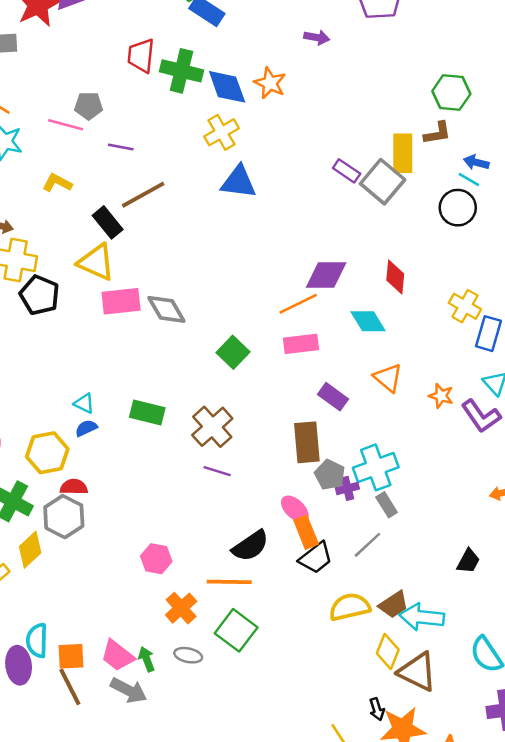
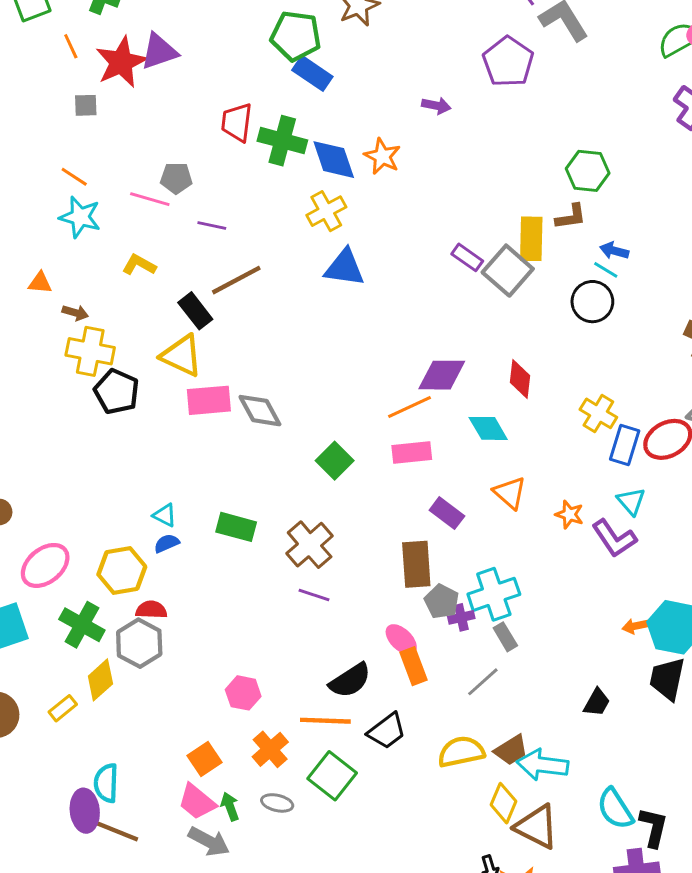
black trapezoid: (316, 558) -> (387, 731), moved
orange square: (71, 656) -> (205, 759), moved, turned -32
brown line: (70, 687) -> (117, 831), moved, turned -42

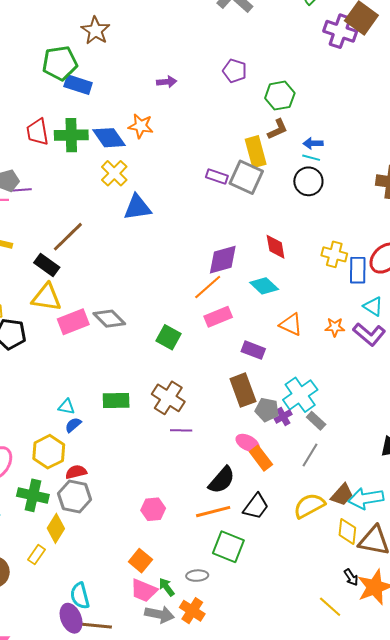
purple pentagon: (508, 62) -> (235, 71), moved, size x0.7
purple line: (212, 225) -> (22, 190), moved
orange cross: (270, 749) -> (192, 611), moved

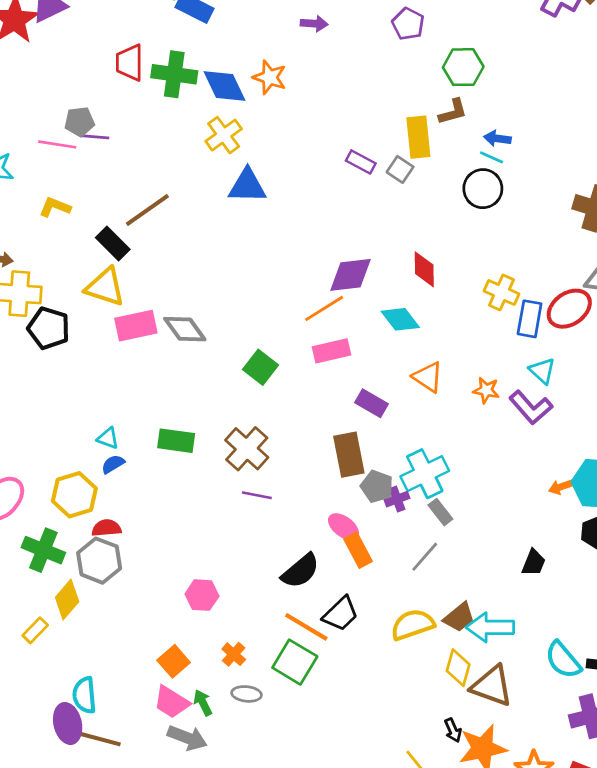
gray square: (246, 177) -> (400, 169), size x0.6
orange line: (213, 512) -> (306, 627), moved, turned 36
orange cross: (192, 611) -> (234, 654), moved, size x0.7

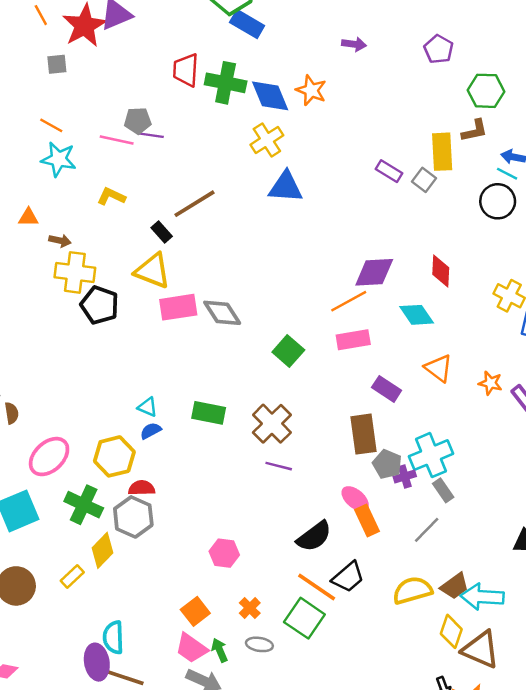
black rectangle: (113, 243) -> (162, 232), size x0.7

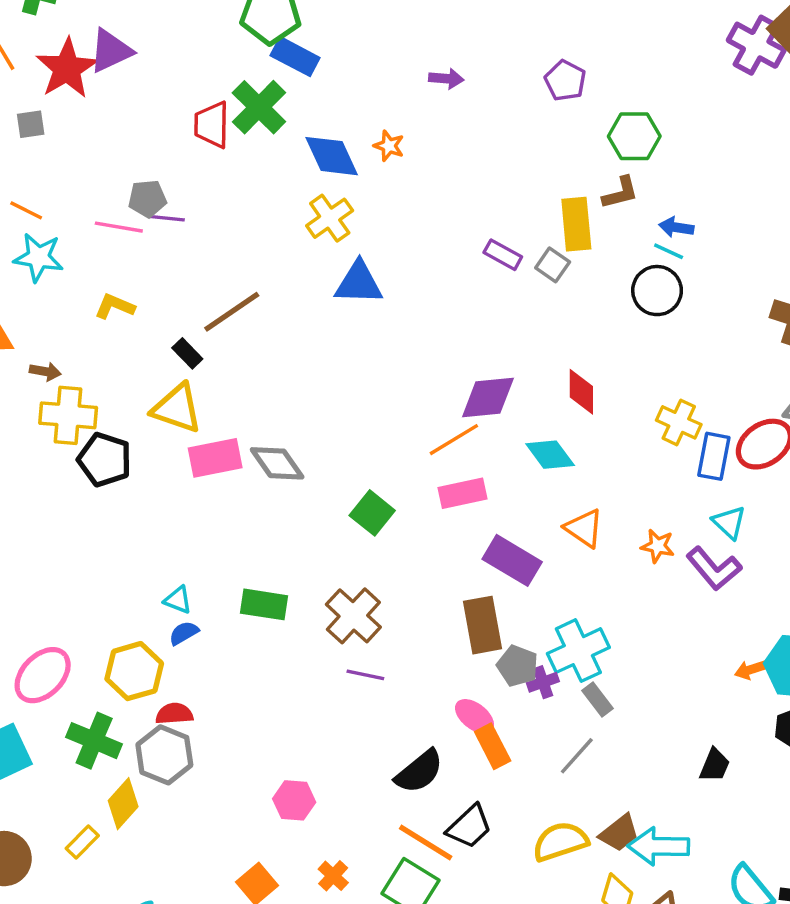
green cross: (226, 83) -> (259, 107), moved, turned 36
orange star: (311, 90) -> (389, 146), size x0.7
purple rectangle: (387, 389) -> (512, 560), size x1.4

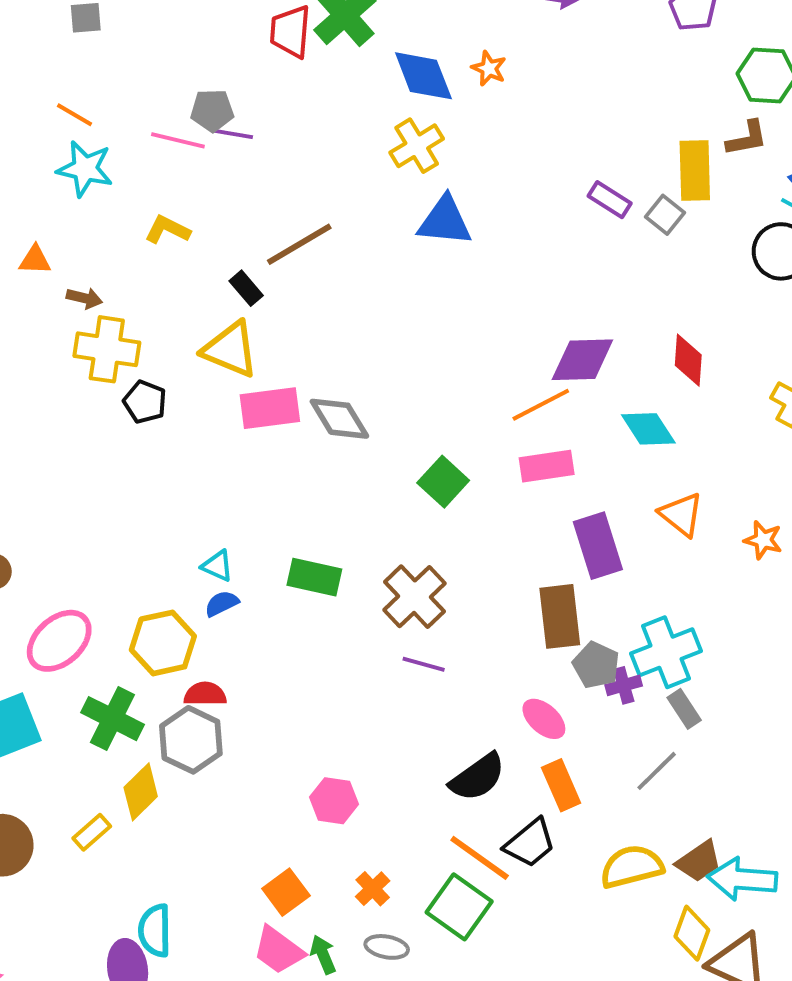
black pentagon: (105, 460) -> (145, 402), size x0.7
purple rectangle: (512, 560) -> (598, 546), turned 38
orange rectangle: (493, 746) -> (561, 785), moved

